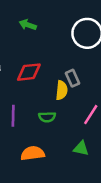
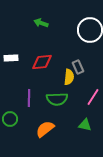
green semicircle: (47, 117) -> (57, 99), size x1.5
orange semicircle: (33, 153) -> (45, 129), turned -30

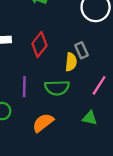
red diamond: (42, 62) -> (39, 44), turned -45

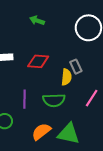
red diamond: (39, 44) -> (38, 61), turned 55
green triangle: (90, 118) -> (69, 134), moved, size x1.6

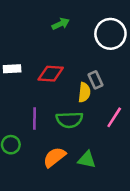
green arrow: (37, 20) -> (61, 24), moved, turned 136
green triangle: (69, 134) -> (87, 160), size x0.7

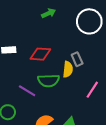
purple line: (34, 119) -> (27, 91), turned -60
green semicircle: (69, 120) -> (48, 81), moved

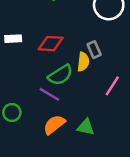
green semicircle: (48, 81) -> (60, 75), turned -30
purple line: (27, 91) -> (49, 94), moved

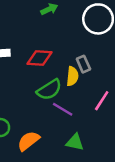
purple line: (49, 94) -> (63, 109), moved
orange semicircle: (54, 125) -> (28, 141), moved

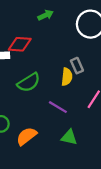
red diamond: (39, 58) -> (20, 44), moved
green semicircle: (49, 90) -> (29, 82), moved

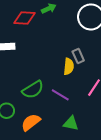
red diamond: (20, 44) -> (24, 18), moved
green semicircle: (29, 82) -> (33, 90), moved

